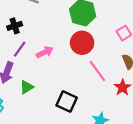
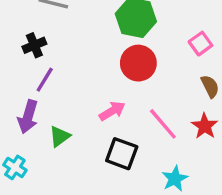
pink arrow: (45, 52) -> (112, 111), moved
pink line: (97, 71) -> (163, 124), moved

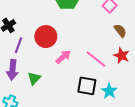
red circle: (138, 63) -> (46, 37), moved
black square: (122, 154) -> (87, 86), moved

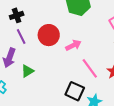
purple line: (19, 45) -> (21, 36), turned -63
pink arrow: (63, 57) -> (73, 45), moved

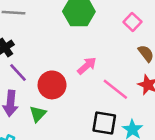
red circle: (49, 35) -> (52, 85), moved

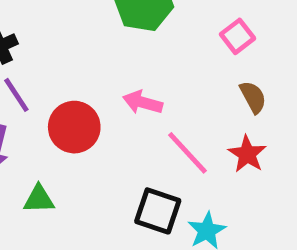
pink arrow: (87, 66) -> (143, 102), turned -132
green triangle: (38, 114) -> (39, 199), moved, turned 36

